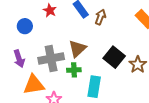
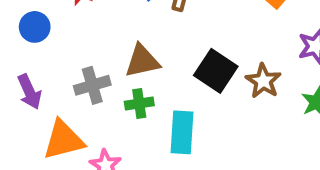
brown triangle: (77, 49) -> (142, 61), turned 36
gray cross: (51, 58) -> (92, 85), size x0.7

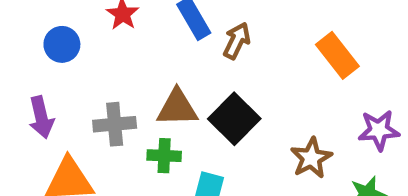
black square: (216, 71) -> (234, 119), moved

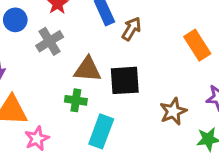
black square: (234, 119) -> (125, 80), turned 36
gray cross: (115, 124) -> (50, 41), moved, turned -32

